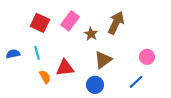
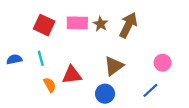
pink rectangle: (70, 21) -> (77, 23), turned 54
brown star: (91, 34) -> (101, 24), moved

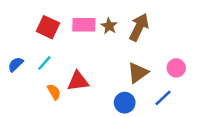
cyan line: (41, 58) -> (44, 63), turned 56
blue semicircle: (14, 59) -> (16, 64), turned -32
brown triangle: (114, 66) -> (138, 73), moved
blue circle: (105, 94) -> (125, 103), moved

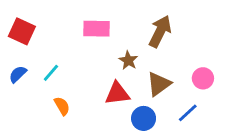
brown star: (109, 26) -> (128, 60), moved
red square: (48, 27) -> (22, 31), moved
red triangle: (78, 81) -> (117, 94), moved

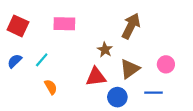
pink rectangle: (97, 29) -> (64, 24), moved
blue line: (188, 113) -> (154, 93), turned 42

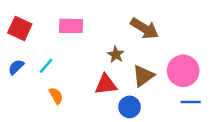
brown arrow: (131, 26) -> (144, 28), turned 95
pink circle: (166, 64) -> (183, 71), size x1.6
blue line: (154, 93) -> (191, 102), moved

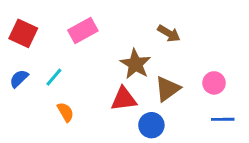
pink rectangle: (71, 26) -> (83, 31), turned -30
brown arrow: (144, 28) -> (169, 33), size x0.7
brown star: (116, 55) -> (135, 64), size x1.5
pink circle: (183, 71) -> (214, 83), size x0.6

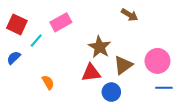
brown arrow: (169, 33) -> (130, 15), moved
cyan line: (54, 77) -> (36, 41), moved
pink circle: (214, 83) -> (157, 61), size x1.5

